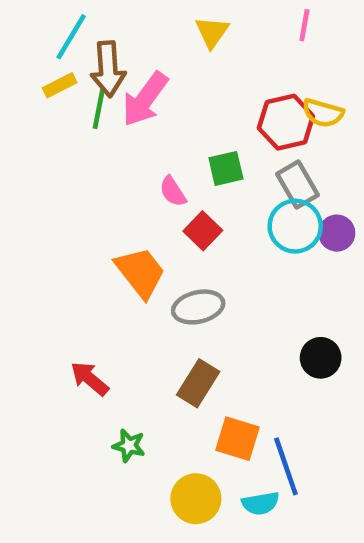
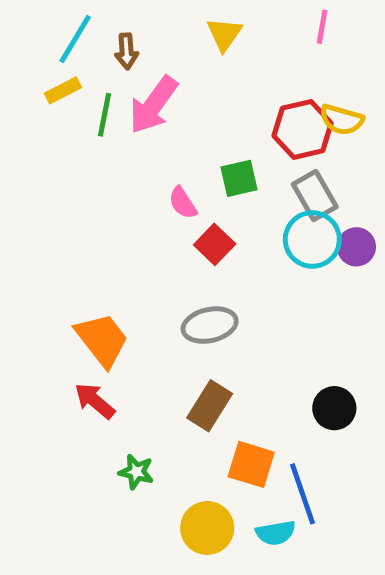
brown arrow: (108, 69) -> (126, 51), moved, size x0.6
orange trapezoid: (140, 272) -> (102, 340), moved
black circle: (321, 358) -> (334, 408), moved

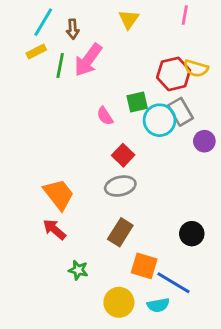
cyan circle: (312, 239) -> (160, 120), moved
red square: (215, 244) -> (123, 155), moved
blue line: (303, 494) -> (174, 283), turned -40

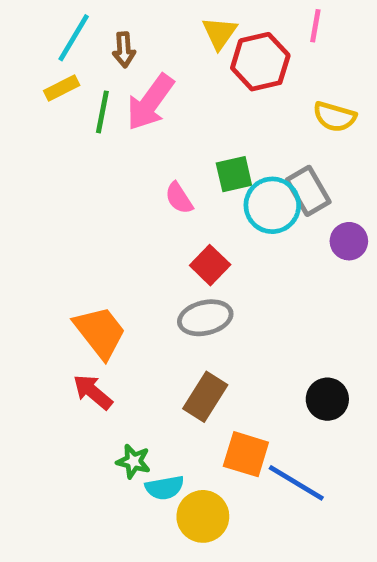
red hexagon: (174, 74) -> (260, 62), moved
cyan semicircle: (158, 305) -> (165, 488), moved

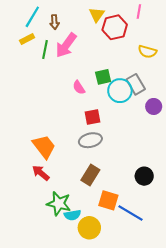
red square: (210, 265) -> (92, 117), turned 35
green star: (133, 461) -> (59, 203), size x1.6

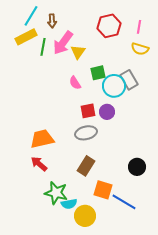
pink line: (139, 12) -> (139, 27), moved
yellow triangle: (97, 15) -> (78, 52), moved
yellow rectangle: (27, 39) -> (26, 37), size x1.5
purple circle: (154, 106) -> (107, 112), moved
orange trapezoid: (44, 147) -> (42, 139), turned -65

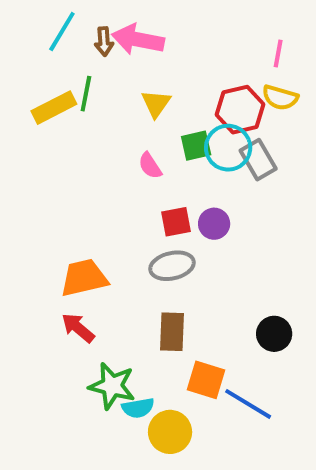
red hexagon: (109, 26) -> (240, 110), moved
yellow rectangle: (26, 37) -> (54, 108), moved
pink arrow: (63, 43) -> (138, 40), moved, turned 65
cyan circle: (114, 86) -> (228, 148), moved
brown rectangle: (86, 166) -> (172, 332), turned -30

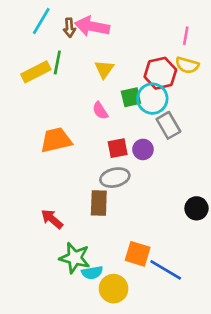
gray rectangle: (258, 160) -> (168, 125), moved
orange trapezoid: (84, 278) -> (56, 140), moved
brown rectangle: (172, 332) -> (99, 203), moved
black circle: (274, 334) -> (196, 208), moved

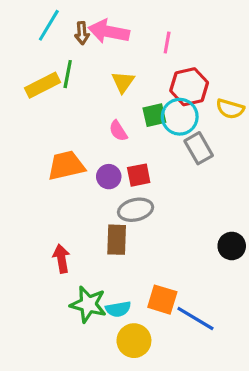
pink line: (186, 36) -> (167, 43), moved
yellow semicircle: (187, 65) -> (230, 109), moved
purple circle: (143, 149) -> (109, 177), moved
red arrow: (52, 219) -> (61, 259), turned 40
cyan semicircle: (92, 273) -> (118, 309), moved

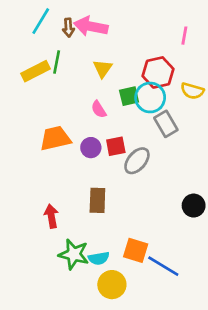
pink line: (167, 43) -> (184, 36), moved
gray ellipse: (136, 210) -> (137, 161), moved, turned -36

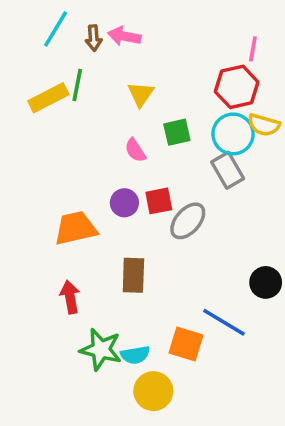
pink arrow: (91, 26) -> (124, 36), size x0.7
red hexagon: (158, 72) -> (237, 87), moved
cyan circle: (150, 97) -> (233, 134), moved
orange trapezoid: (55, 138) -> (75, 228), moved
blue line: (163, 266) -> (224, 322), moved

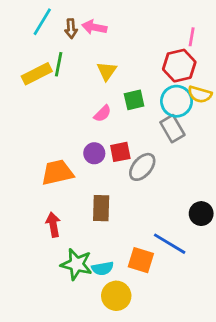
pink semicircle: (135, 150) -> (103, 114), turned -102

